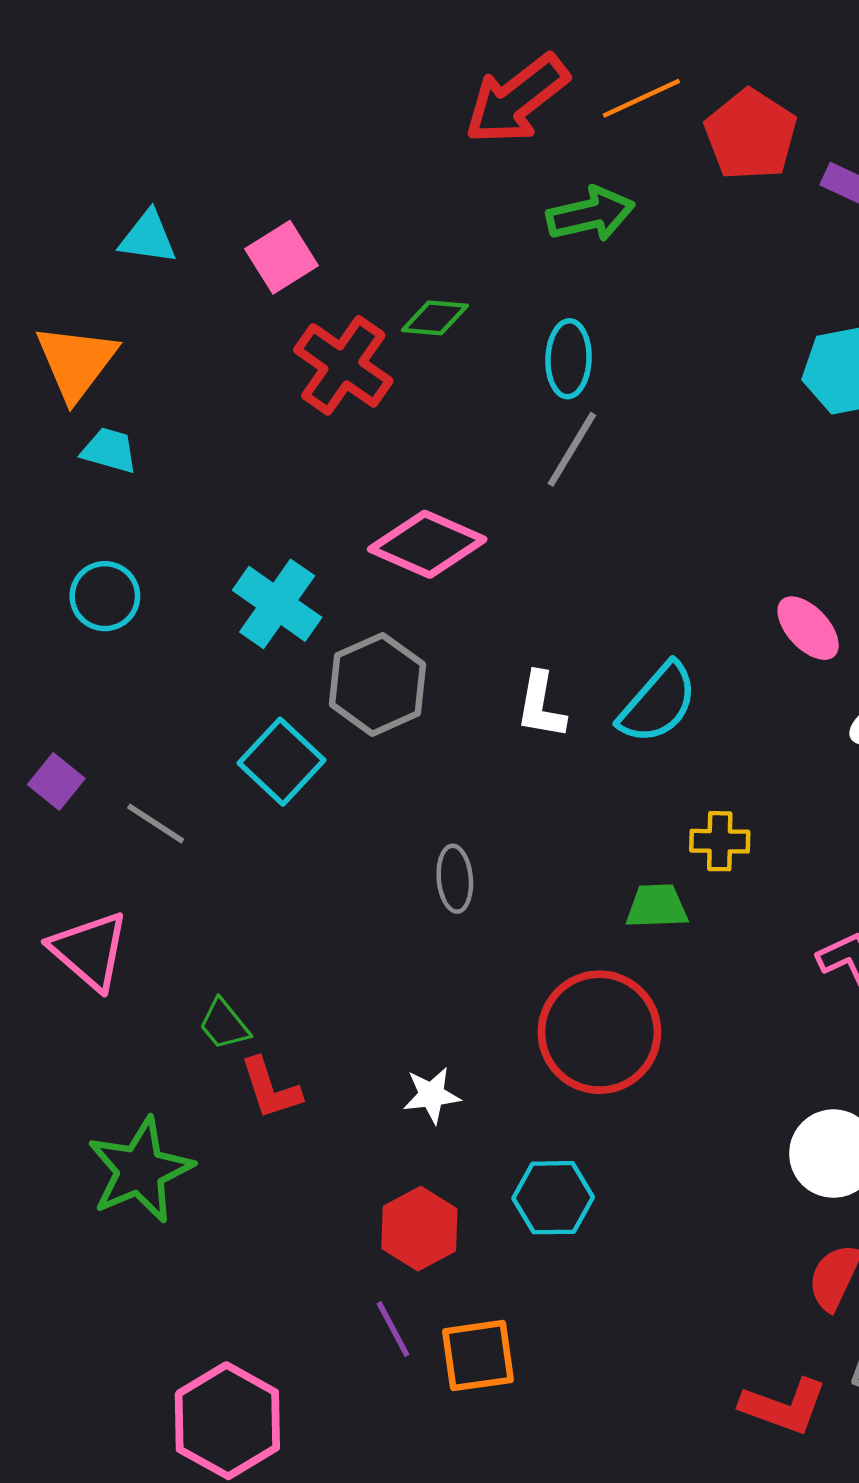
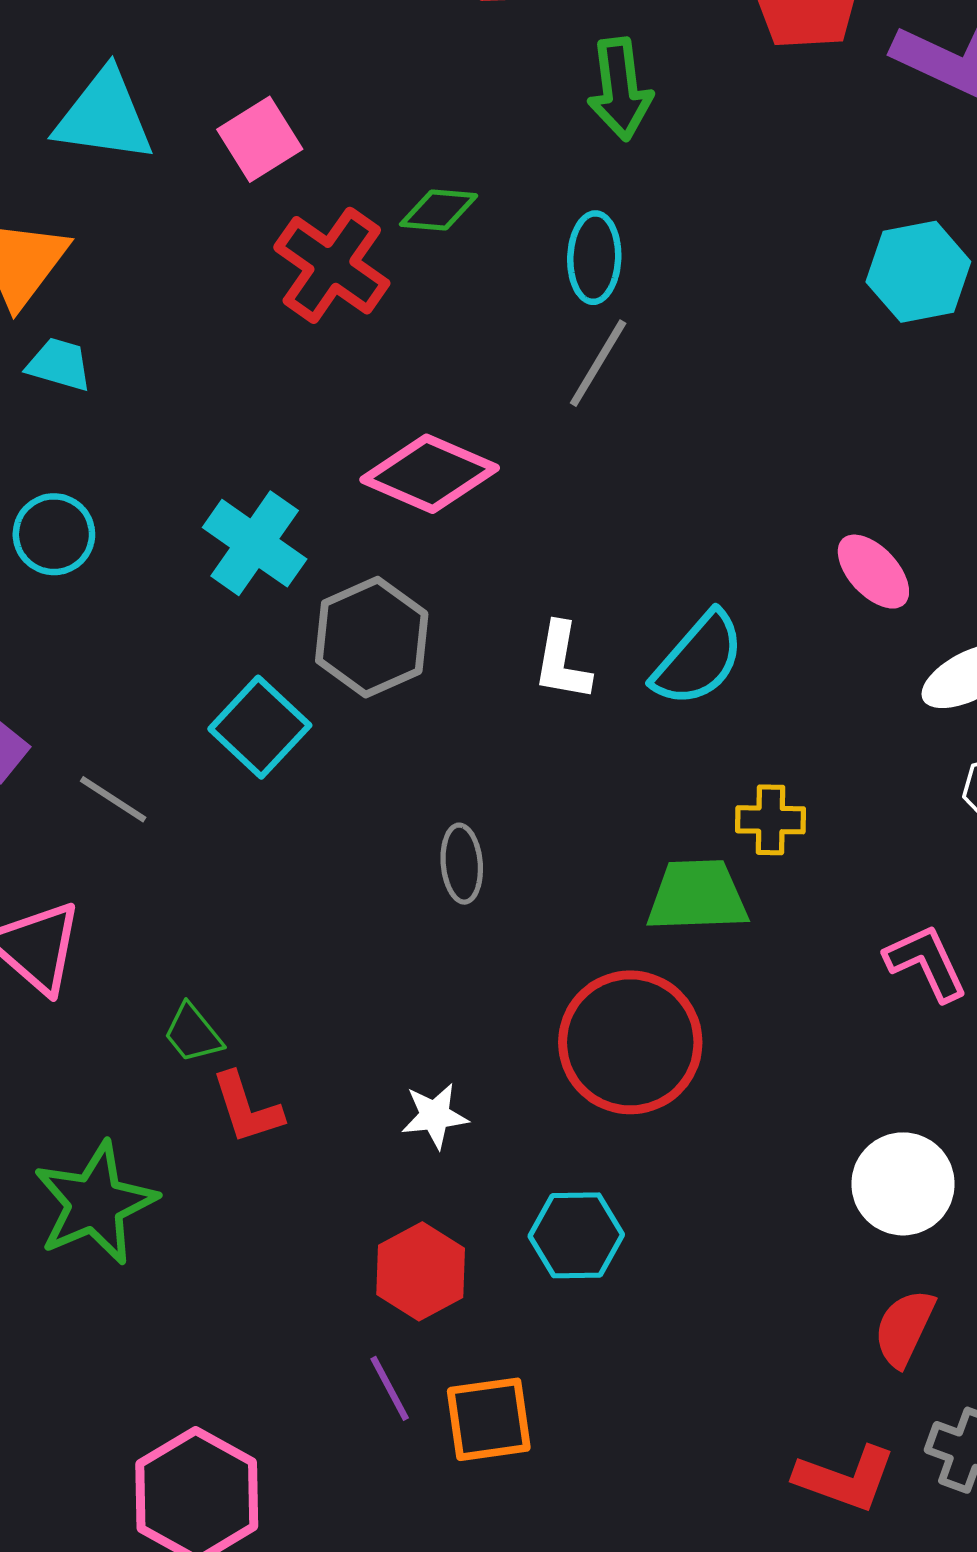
green arrow: (591, 214) -> (620, 89), turned 96
cyan triangle: (148, 237) -> (104, 116), size x1.5
green trapezoid: (657, 906) -> (697, 896), size x1.4

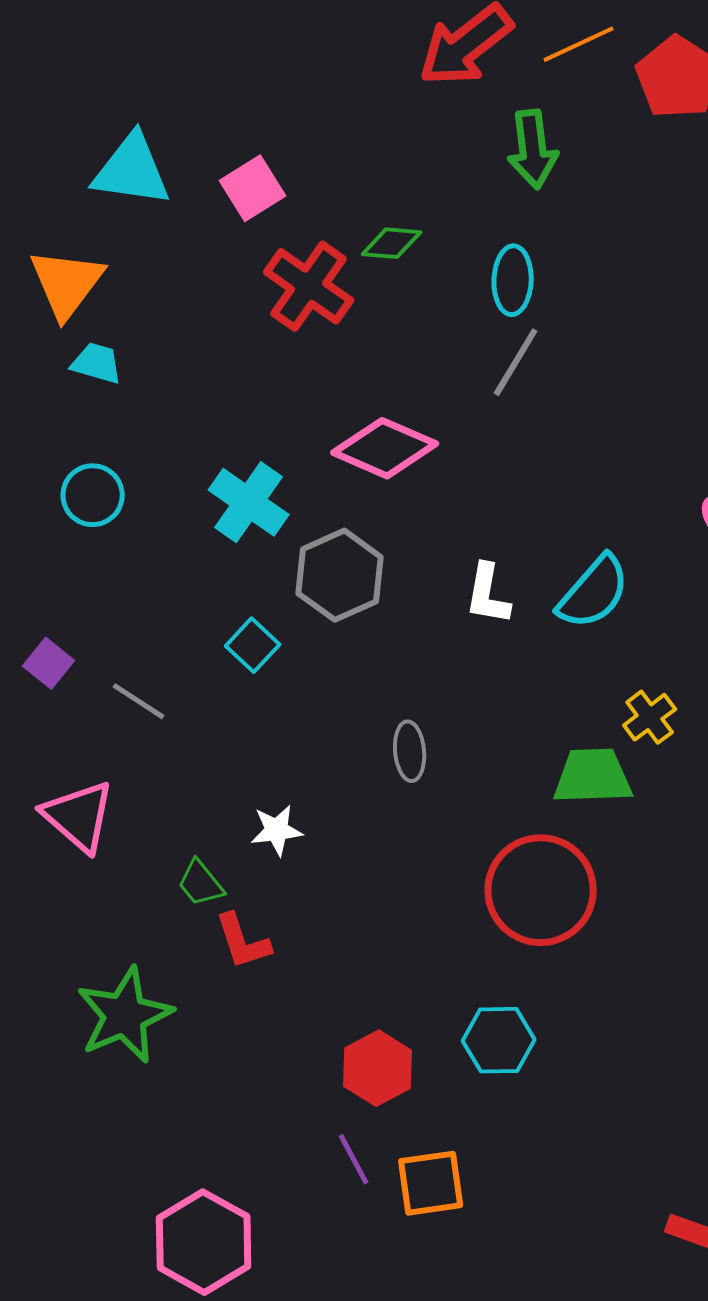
cyan square: (260, 727) -> (253, 645), size x0.7
yellow cross: (771, 820) -> (650, 717), turned -38
white star: (435, 1116) -> (277, 830), moved

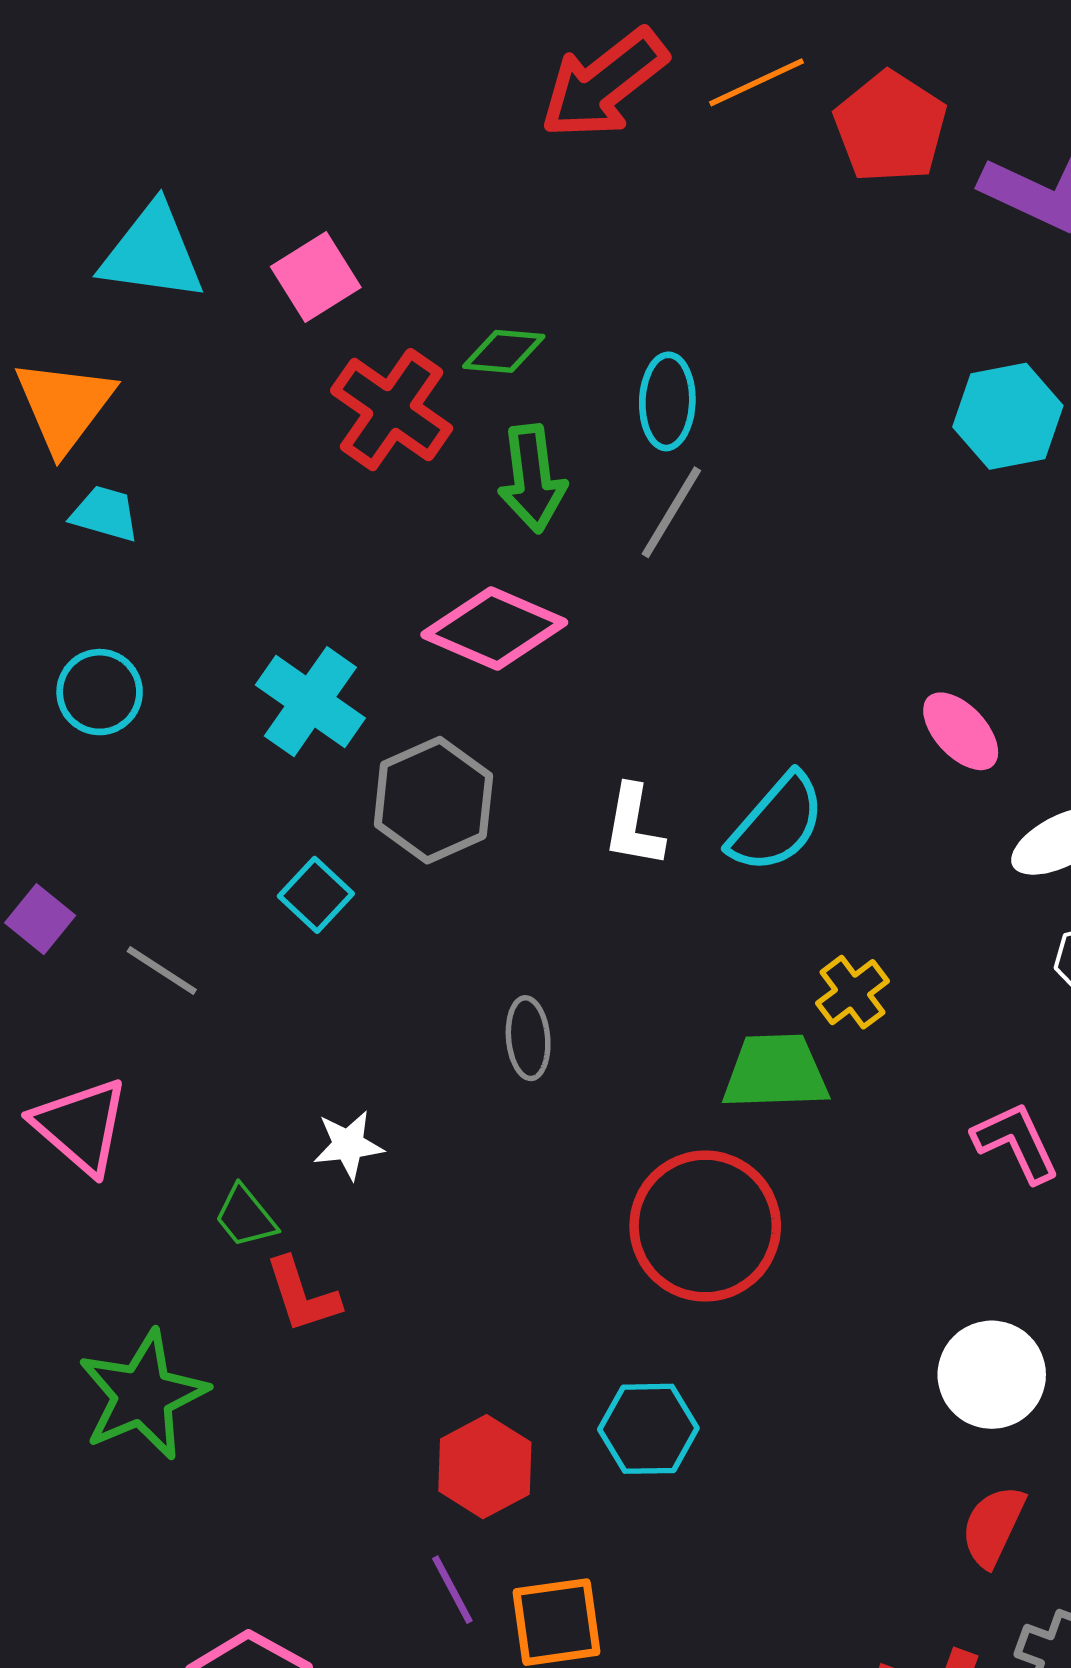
green arrow: (533, 149) -> (532, 478), moved

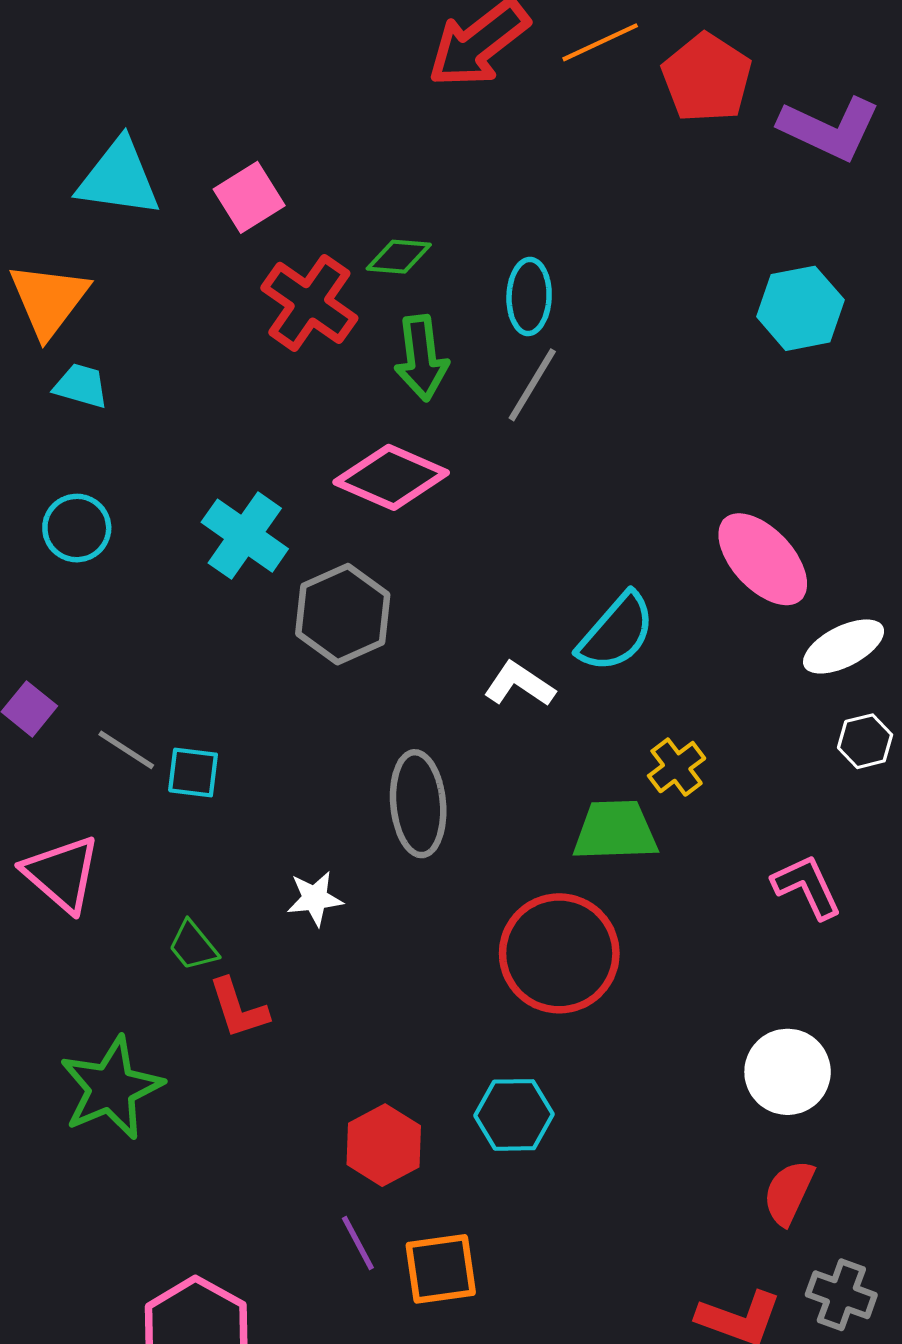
pink ellipse: (961, 731) -> (763, 559), size x1.5
white L-shape: (634, 826) -> (519, 684), moved, turned 114
cyan square: (316, 895) -> (193, 772), moved, turned -36
gray ellipse: (528, 1038) -> (418, 804), size x1.6
white star: (348, 1145) -> (315, 898), moved

